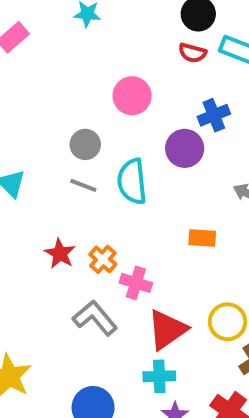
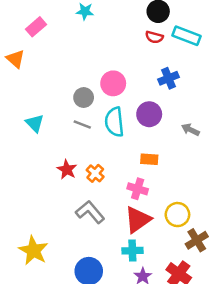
pink circle: (132, 96) -> (113, 83), moved
purple circle: (185, 148) -> (149, 114), moved
orange rectangle: (202, 238) -> (149, 159), moved
pink cross: (136, 283) -> (138, 189), moved

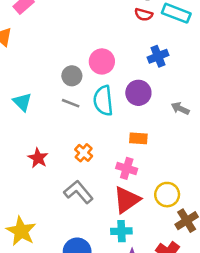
red star: (67, 170) -> (38, 158), moved

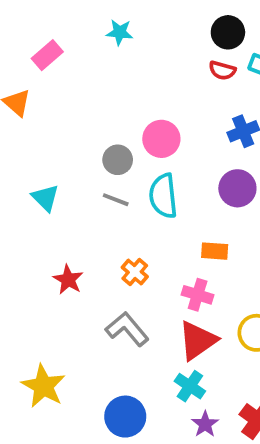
purple circle: (138, 93) -> (237, 188), moved
cyan cross: (121, 231) -> (190, 386), turned 36

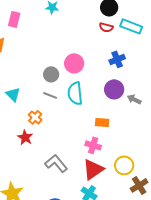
pink rectangle: (47, 55) -> (14, 19), turned -35
orange cross: (135, 272) -> (35, 117), moved

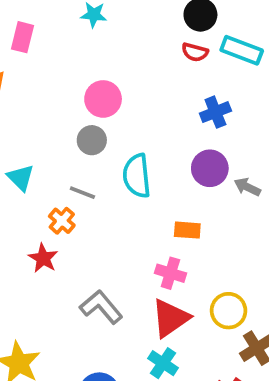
pink circle: (74, 63) -> (103, 99), moved
gray line: (50, 95) -> (82, 193), moved

